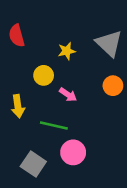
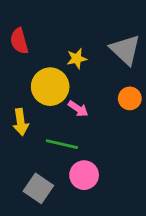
yellow circle: (44, 75) -> (50, 87), size x1.6

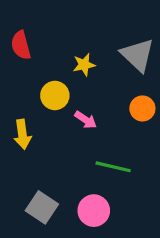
yellow circle: (50, 87) -> (55, 95), size x0.7
green line: (62, 144) -> (113, 167), moved
pink circle: (84, 175) -> (94, 211), moved

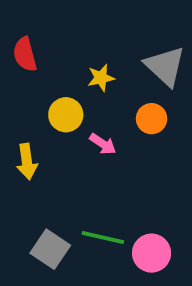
orange circle: (142, 108) -> (152, 119), moved
green line: (113, 167) -> (103, 237), moved
pink circle: (94, 211) -> (152, 253), moved

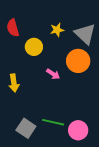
yellow star: (101, 78) -> (57, 30), moved
yellow circle: (66, 115) -> (34, 47), moved
orange circle: (152, 119) -> (78, 61), size x1.5

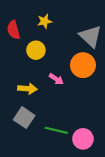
yellow star: (57, 30) -> (44, 21), moved
yellow arrow: (14, 83) -> (27, 89), moved, turned -78
gray square: (26, 128) -> (24, 118), moved

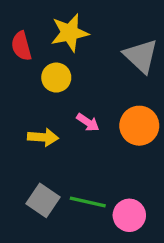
yellow star: (44, 21) -> (70, 33), size x1.6
orange circle: (83, 65) -> (139, 126), moved
gray square: (24, 118) -> (43, 200), moved

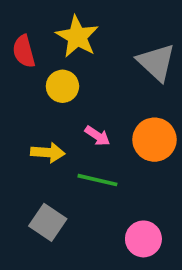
yellow star: (70, 33) -> (77, 37), turned -30
green line: (88, 202) -> (97, 180), moved

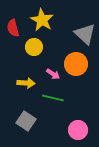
orange circle: (154, 140) -> (76, 64), moved

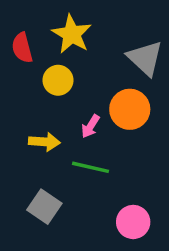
pink arrow: (53, 74) -> (90, 126), turned 88

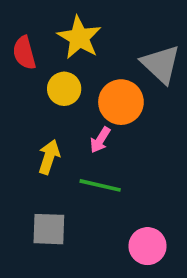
orange circle: (130, 109) -> (121, 102), moved
yellow arrow: (44, 142) -> (49, 157), turned -76
gray square: (44, 207) -> (49, 229), turned -32

